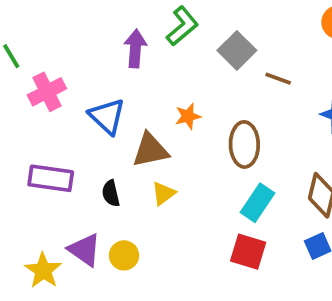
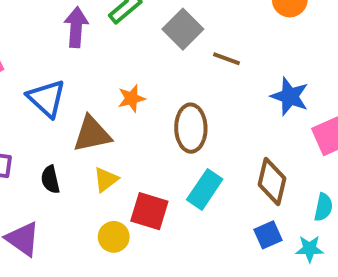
red square: (248, 252) -> (149, 211), moved
yellow circle: (124, 255) -> (114, 237), moved

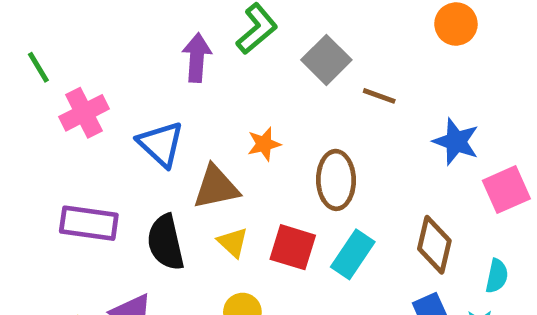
black semicircle: (50, 180) -> (166, 242), size x1.6
yellow triangle: (106, 180) -> (233, 242), turned -40
red square: (149, 211) -> (293, 247), moved

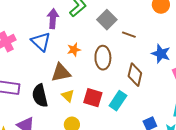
blue triangle: (161, 144) -> (41, 42), moved
orange star: (264, 144) -> (74, 50), moved
brown ellipse: (336, 180) -> (103, 58), moved
brown diamond: (434, 245) -> (135, 75), moved

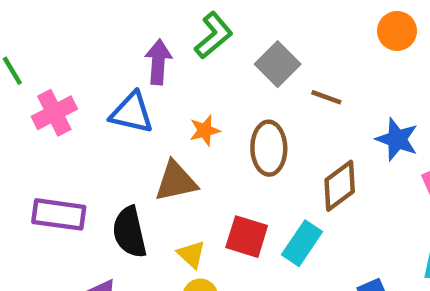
blue triangle: (41, 42) -> (132, 113), turned -30
brown diamond: (135, 75) -> (340, 186), turned 40
yellow triangle: (68, 96) -> (191, 254), moved

